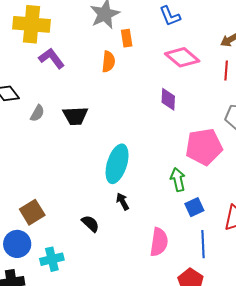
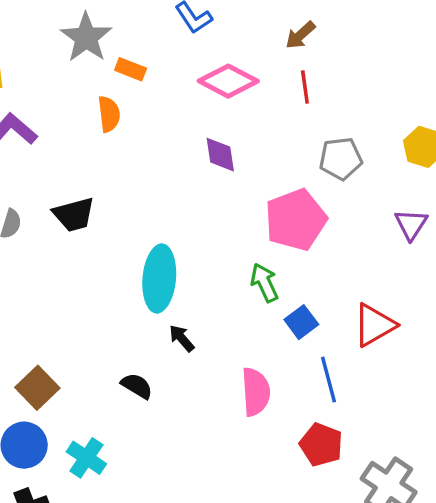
orange rectangle: (127, 38) -> (131, 69), turned -48
cyan cross: (52, 259) -> (86, 458), turned -30

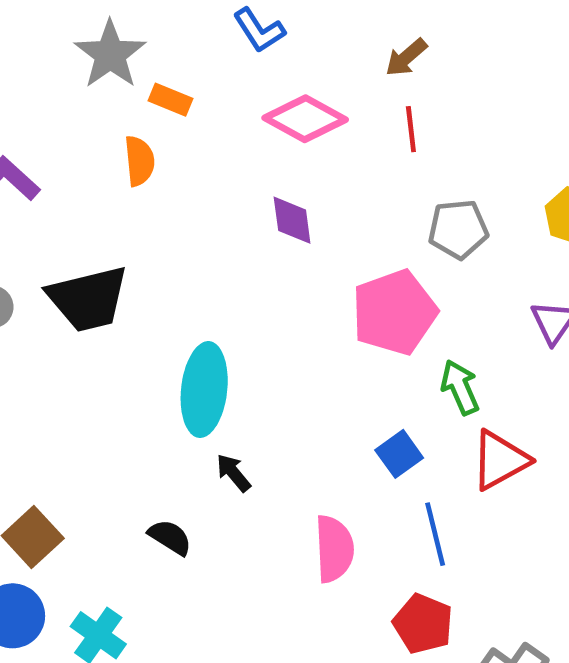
black trapezoid: (74, 215) -> (88, 299), size x1.4
green arrow: (264, 283) -> (460, 387), moved

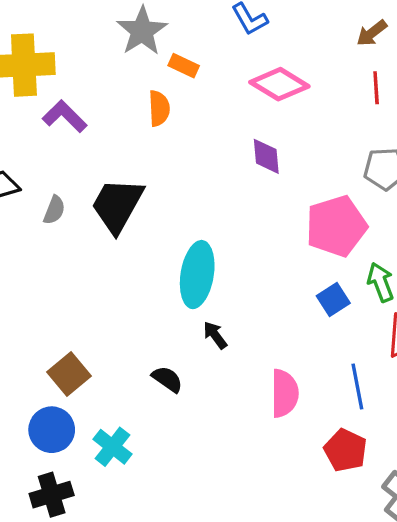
brown arrow: (406, 57) -> (372, 33), moved
red line: (411, 129) -> (376, 88), moved
black trapezoid: (88, 299) -> (117, 205), turned 130
blue square: (399, 454) -> (333, 299), moved

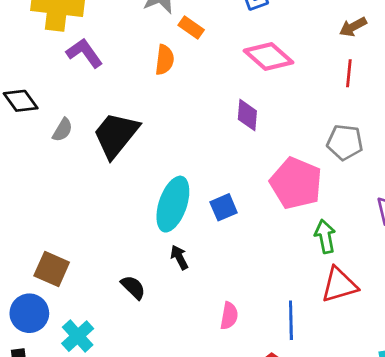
pink pentagon: (336, 226) -> (296, 183), turned 30
blue square: (333, 299) -> (224, 207), moved
brown square: (69, 374) -> (52, 269), turned -36
pink semicircle: (285, 393) -> (229, 316), size x0.7

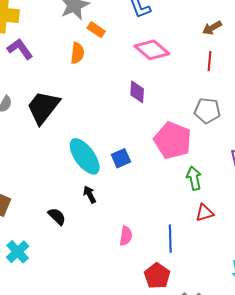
cyan ellipse: (173, 204) -> (85, 156), turned -54
red triangle: (339, 285) -> (204, 213), size x0.7

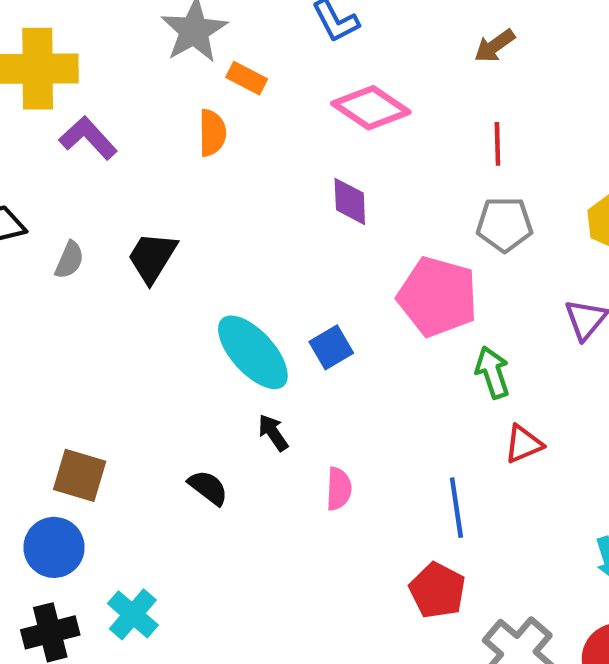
red line: (210, 61) -> (497, 144), moved
black trapezoid: (43, 107) -> (152, 257), size x0.7
pink semicircle: (126, 236) -> (339, 489), moved
cyan cross: (18, 252) -> (133, 614), moved

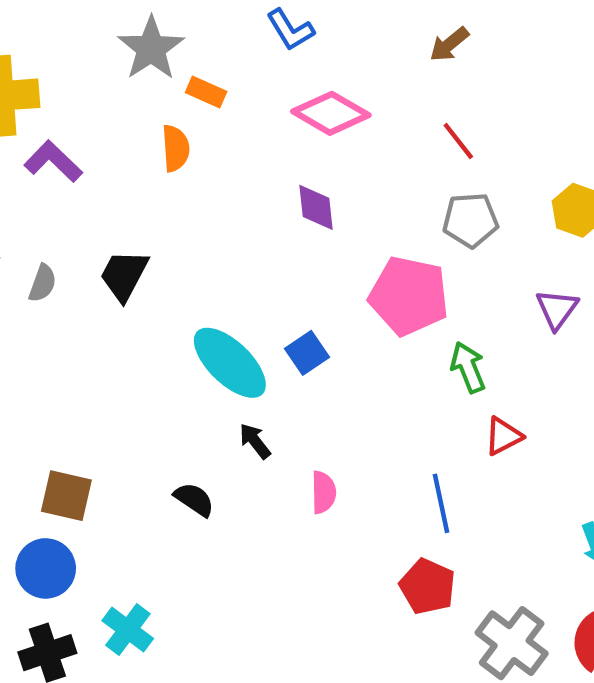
red line: (497, 144) -> (458, 141), turned -33

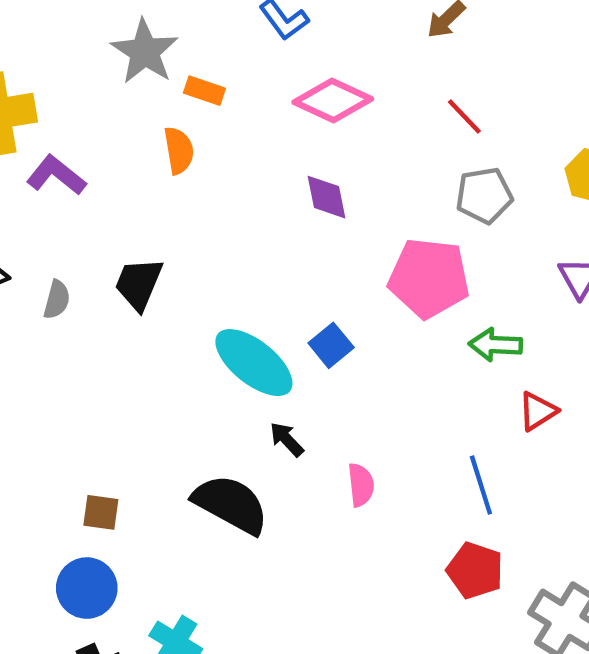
green arrow: (468, 367) -> (495, 345), turned -60
brown square: (66, 496) -> (101, 512), size x0.7
black semicircle: (194, 499) -> (231, 504), size x1.8

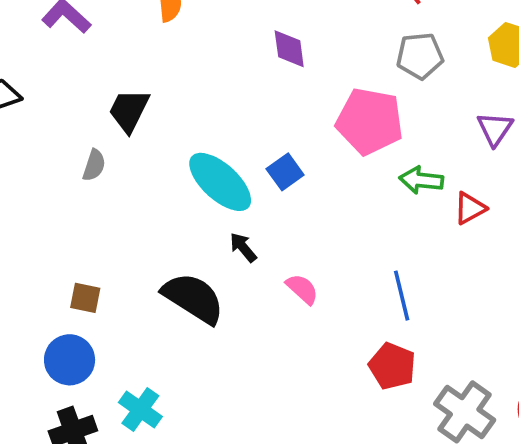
gray semicircle: (57, 300) -> (94, 165), moved
red triangle: (538, 411) -> (470, 208), moved
pink semicircle: (361, 485) -> (302, 289), turned -45

